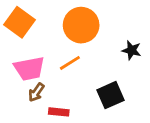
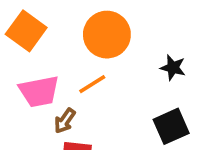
brown arrow: (36, 92) -> (65, 121), moved
black square: (111, 95) -> (171, 126), moved

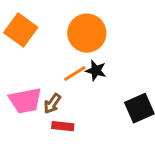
black star: (173, 68) -> (96, 71), moved
pink trapezoid: (39, 91) -> (25, 101), moved

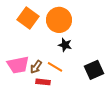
orange square: (21, 30) -> (28, 18), moved
orange line: (75, 74) -> (55, 67), moved, turned 63

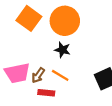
black star: (65, 45) -> (62, 50), moved

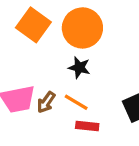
red rectangle: (46, 93) -> (87, 126), moved

